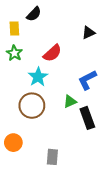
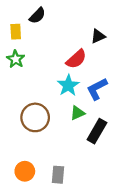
red semicircle: (52, 53) -> (76, 59), moved
cyan star: (38, 77) -> (68, 85), moved
black rectangle: (87, 118) -> (97, 131), turned 50
orange circle: (13, 143) -> (25, 171), moved

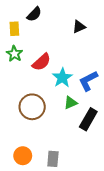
black triangle: (98, 36) -> (79, 27), moved
red semicircle: (76, 59) -> (41, 62), moved

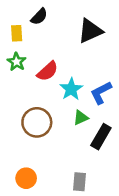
black triangle: (79, 27) -> (90, 31), size x1.6
gray rectangle: (53, 159) -> (80, 182), moved

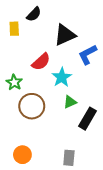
black triangle: (90, 31) -> (65, 35), moved
green star: (17, 62) -> (14, 82), moved
blue L-shape: (101, 93) -> (88, 55), moved

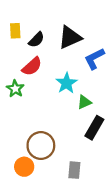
black semicircle: (34, 14) -> (36, 40), moved
red semicircle: (41, 62) -> (32, 66), moved
green triangle: (70, 102) -> (84, 102), moved
brown circle: (32, 106) -> (41, 146), moved

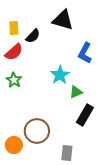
black triangle: (70, 37) -> (63, 20), moved, turned 40
blue L-shape: (94, 59) -> (85, 53), turned -35
red semicircle: (32, 66) -> (14, 52), moved
orange circle: (24, 167) -> (14, 145), moved

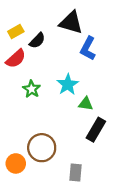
yellow rectangle: (14, 28) -> (16, 32), turned 64
blue L-shape: (85, 53) -> (88, 48), moved
green star: (14, 80) -> (32, 89), moved
green triangle: (76, 92) -> (86, 104), turned 32

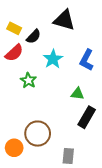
yellow rectangle: (16, 32) -> (14, 28), turned 56
blue L-shape: (88, 48) -> (87, 60), moved
cyan star: (68, 85) -> (53, 59), moved

